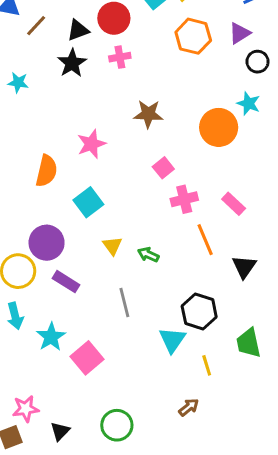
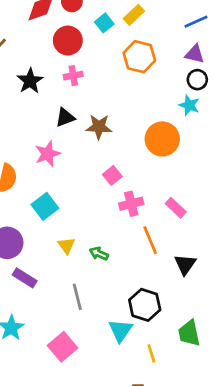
black triangle: (78, 30) -> (65, 117), moved
purple triangle: (240, 33) -> (195, 54), moved, turned 45
cyan star: (249, 104) -> (189, 105), moved
pink square: (87, 358) -> (62, 347), moved

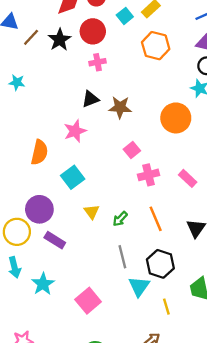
black star: (30, 81) -> (60, 40), moved
orange line: (150, 240) -> (156, 219), moved
green arrow: (99, 254) -> (120, 219), turned -70
gray line: (77, 297) -> (122, 257), moved

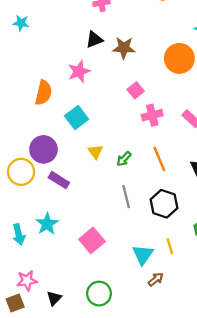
cyan arrow: (14, 267) -> (19, 234), moved
cyan triangle: (139, 286) -> (143, 255), moved

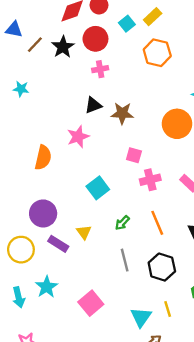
pink square: (136, 90) -> (134, 155), turned -35
cyan square: (77, 117) -> (98, 188), moved
yellow triangle: (95, 152) -> (84, 232), moved
yellow circle: (21, 172) -> (21, 250), moved

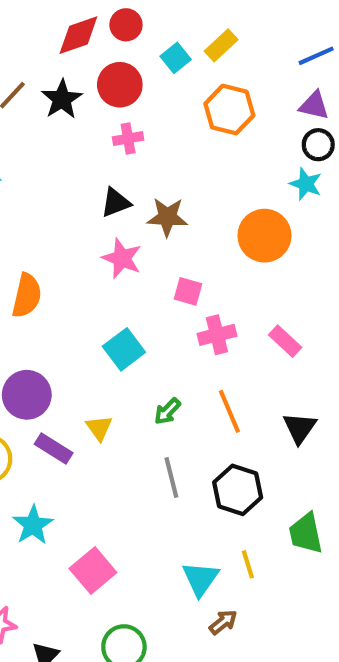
pink star: (78, 137) -> (122, 258), moved, turned -30
pink square: (91, 303) -> (93, 570), moved

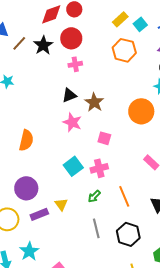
cyan square: (176, 58) -> (140, 24), moved
brown star: (167, 217) -> (94, 102), turned 30
pink cross: (217, 335) -> (99, 168), moved
purple rectangle: (54, 449) -> (39, 214), turned -54

